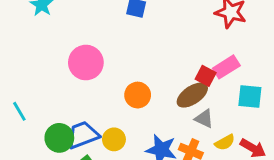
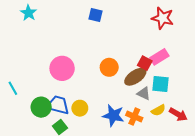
pink circle: (86, 63) -> (62, 68), moved
orange circle: (138, 95) -> (109, 67), moved
cyan square: (250, 97) -> (160, 84), moved
blue trapezoid: (83, 135) -> (58, 105), turned 35

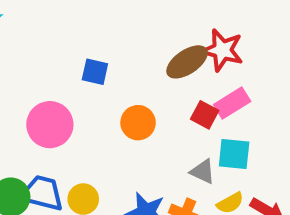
blue square: (96, 15) -> (95, 72), moved
red star: (163, 18) -> (222, 50), moved
brown ellipse: (135, 77) -> (187, 62), moved

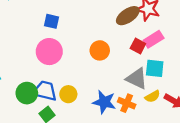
blue square: (95, 72) -> (51, 21), moved
gray triangle: (203, 172) -> (137, 78), size x1.5

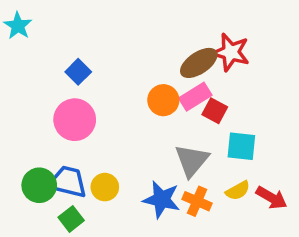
blue square: (51, 21) -> (78, 72), turned 32
pink rectangle: (154, 39) -> (195, 97), moved
orange circle: (100, 50) -> (163, 100), moved
gray triangle: (137, 78) -> (192, 160), moved, turned 45

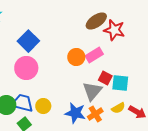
brown ellipse: (199, 63) -> (96, 21), moved
blue square: (78, 72) -> (28, 41), size x1.5
red square: (215, 111) -> (105, 78), moved
orange cross: (197, 201) -> (95, 114), turned 35

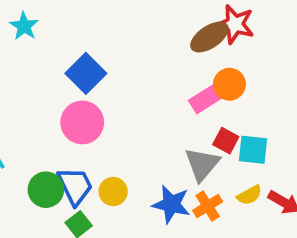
red star: (114, 30) -> (235, 24), moved
orange circle: (76, 57) -> (229, 84), moved
blue trapezoid: (22, 103) -> (75, 186), turned 50

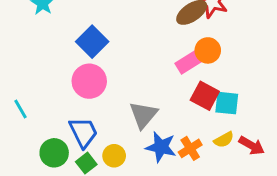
red square: (226, 141) -> (205, 96), size x1.4
gray triangle: (202, 164) -> (143, 115), moved
green circle: (46, 190) -> (54, 153), moved
yellow circle: (113, 191) -> (114, 156), moved

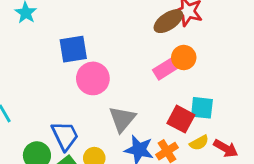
blue square: (92, 42) -> (73, 49), turned 36
pink circle: (89, 81) -> (93, 78), moved
red square: (205, 96) -> (181, 119), moved

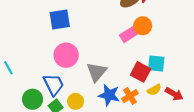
pink circle: (93, 78) -> (66, 55), moved

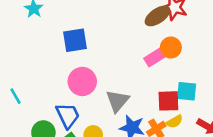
red square: (141, 72) -> (168, 101), turned -30
yellow semicircle: (154, 90) -> (174, 122), moved

